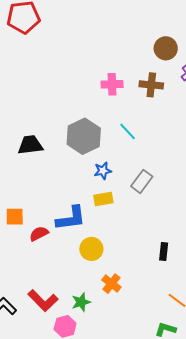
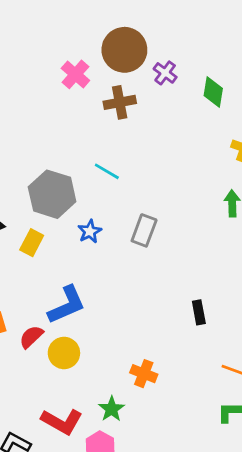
brown circle: (166, 48) -> (124, 50), size x1.4
pink cross: (112, 84) -> (75, 74), moved, turned -30
yellow rectangle: (103, 199) -> (32, 243), moved, turned -36
yellow circle: (91, 249) -> (64, 353), moved

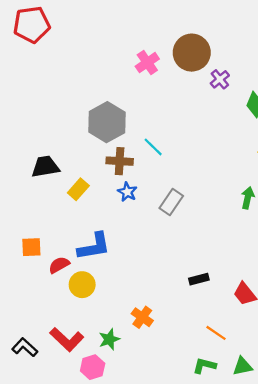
brown cross: (120, 102) -> (120, 161), moved
gray hexagon: (52, 194) -> (107, 122), moved
blue star: (90, 231) -> (127, 192), turned -30
black rectangle: (199, 312) -> (199, 279), turned 72

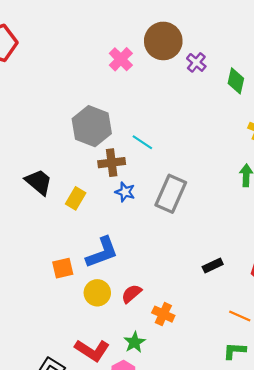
black trapezoid: (45, 167) -> (39, 182), turned 60
gray rectangle: (171, 202) -> (171, 194), size x1.4
orange square: (31, 247) -> (63, 268), moved
red semicircle: (59, 265) -> (132, 294), moved

